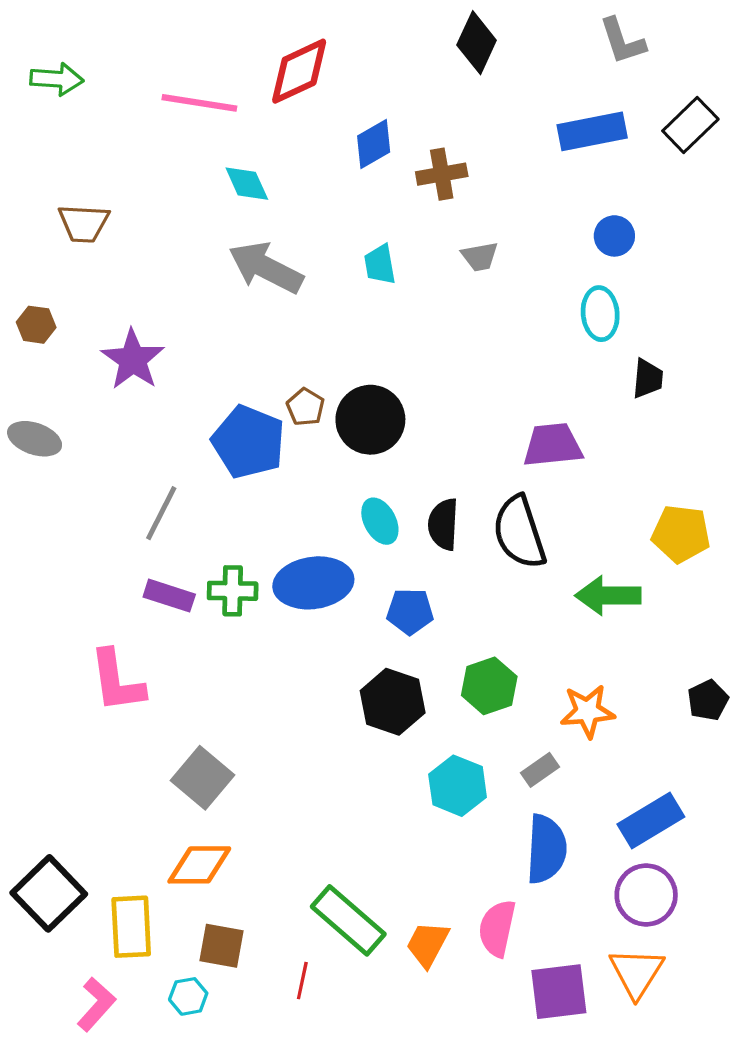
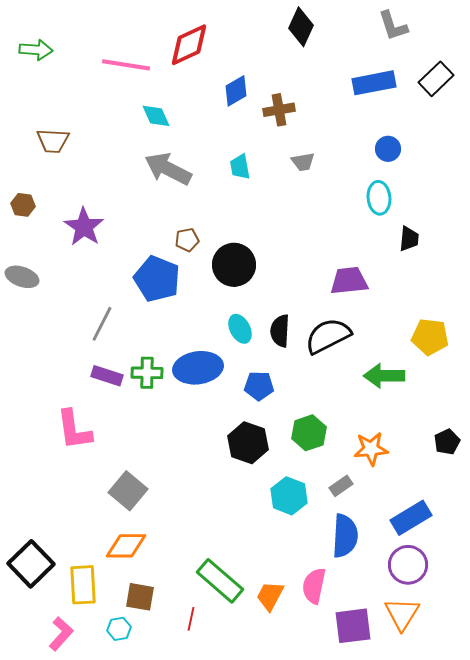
brown pentagon: (305, 407) -> (187, 240), moved, turned 30
black semicircle: (519, 532) -> (328, 336), turned 81

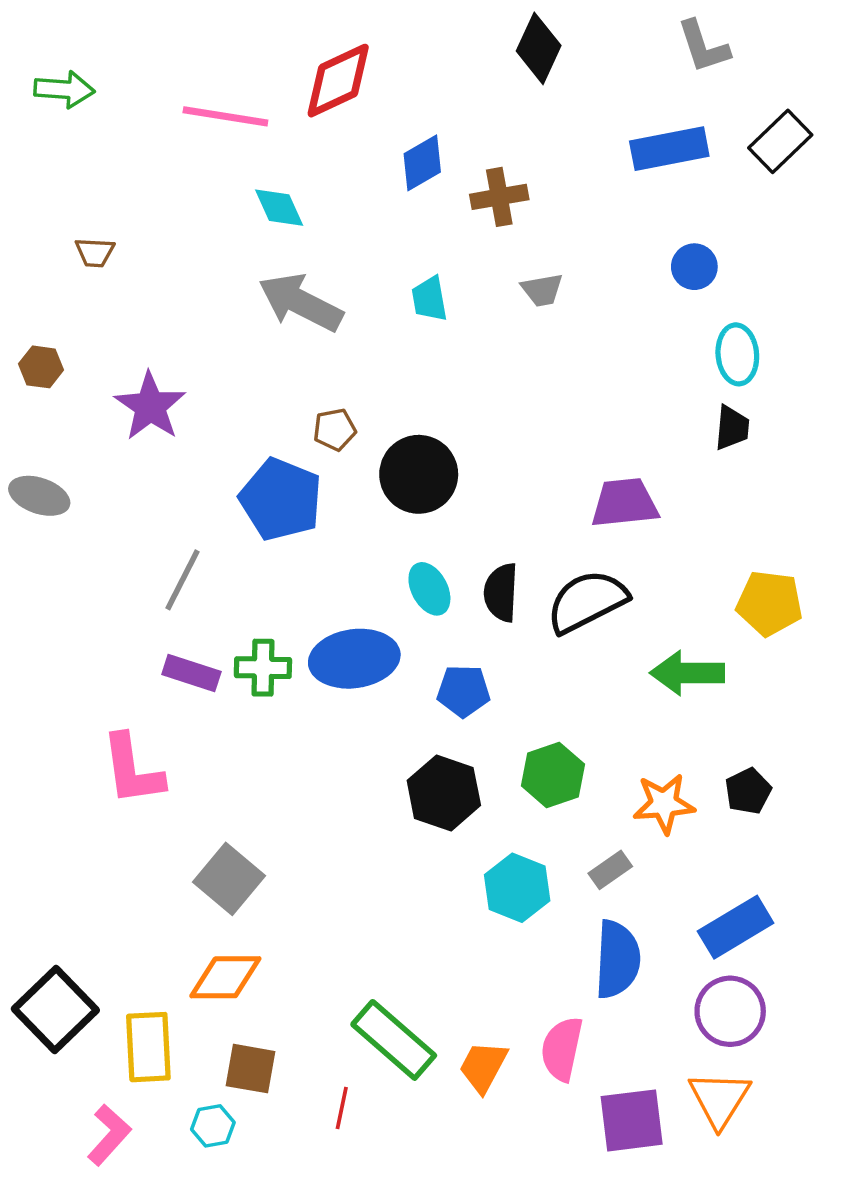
brown trapezoid: (53, 141) -> (95, 252), size x0.7
cyan ellipse: (379, 198) -> (737, 354), moved
black pentagon: (447, 442) -> (748, 791), moved

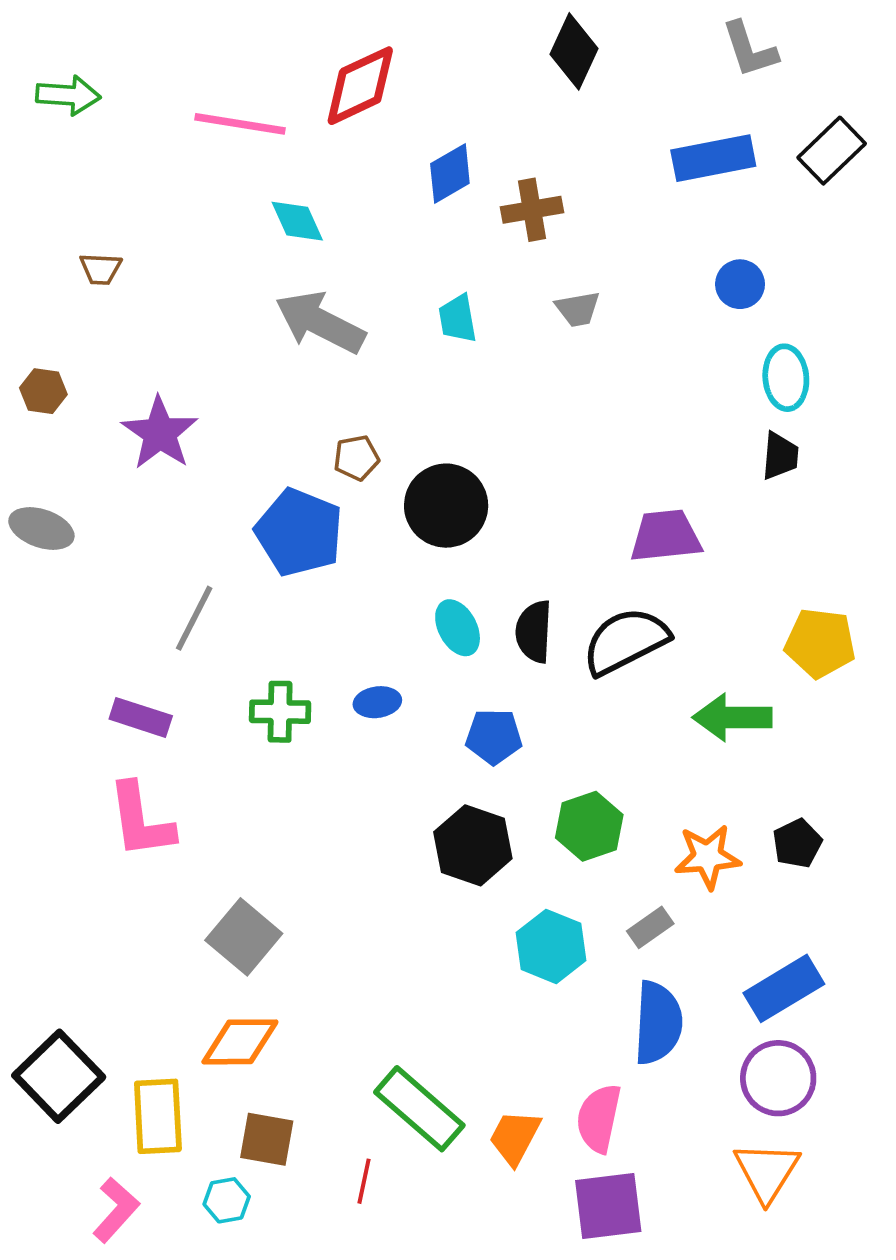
blue ellipse: (354, 659) -> (377, 702), size x0.5
purple rectangle: (191, 673) -> (141, 717), moved
purple square: (632, 1120) -> (608, 1206), moved

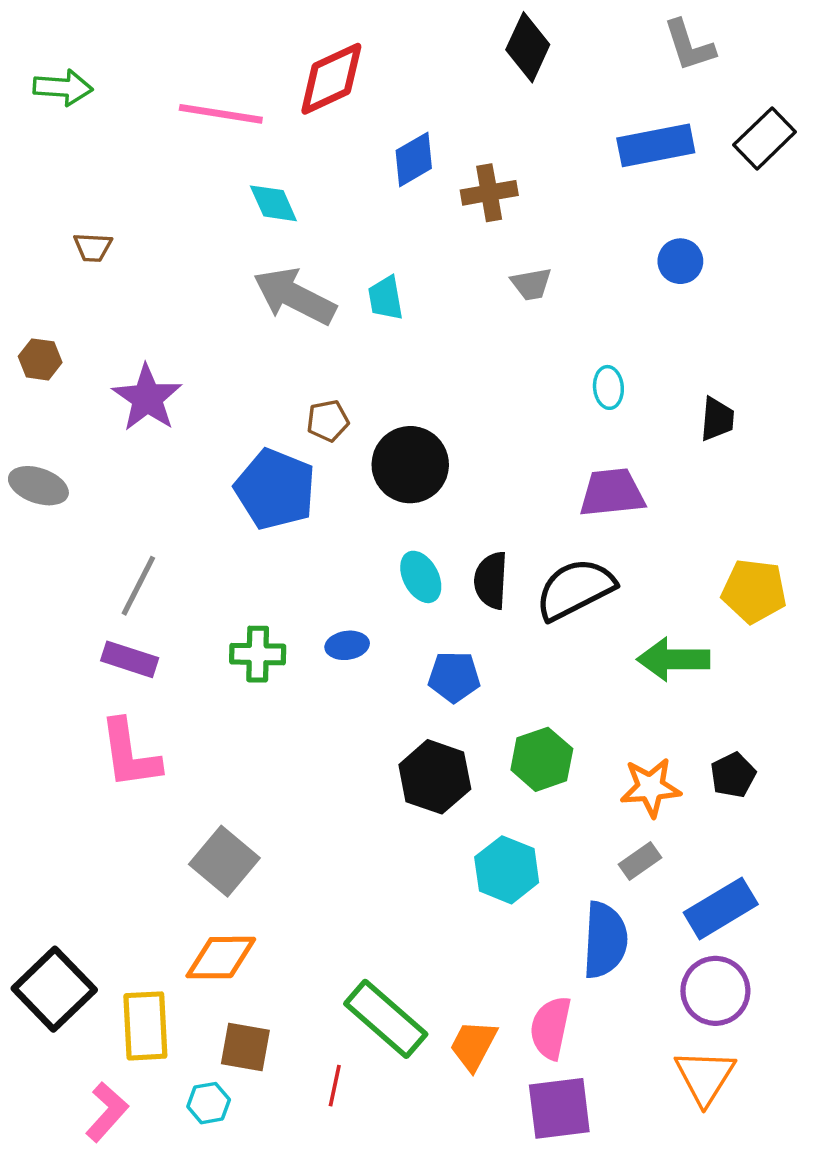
cyan trapezoid: (458, 319) -> (386, 298), moved
cyan ellipse: (786, 378) -> (608, 387), moved, size x0.7
gray line: (194, 618) -> (138, 586), moved
gray rectangle: (650, 927) -> (640, 861), moved

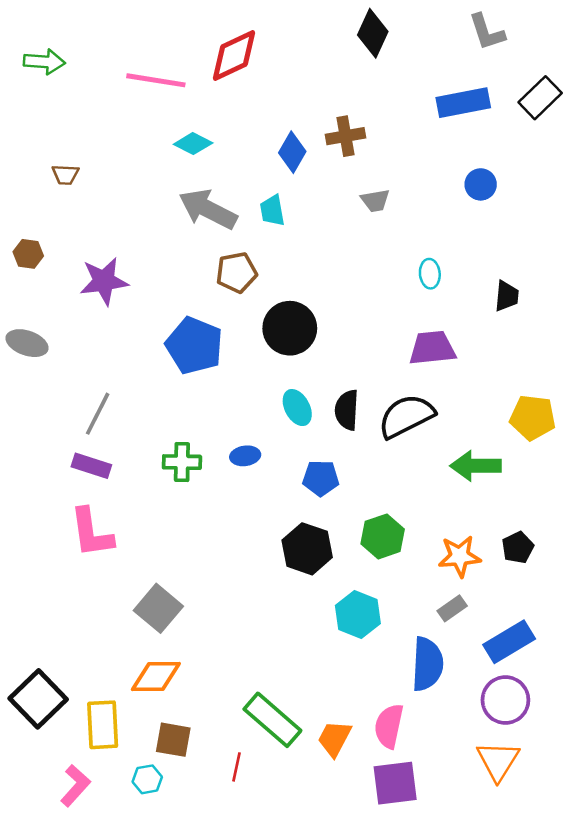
blue diamond: (414, 159) -> (292, 152), moved, turned -30
cyan diamond: (273, 203) -> (193, 144), turned -39
purple star: (147, 398) -> (104, 281), turned 30
brown pentagon: (328, 421) -> (236, 272), moved, size x1.4

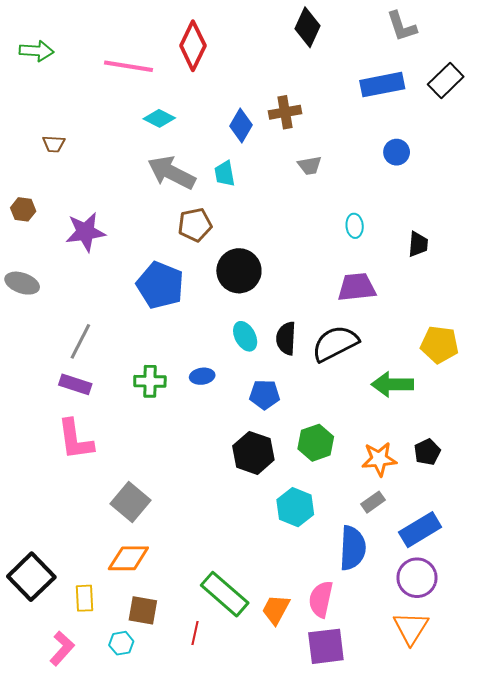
red diamond: (234, 56) -> (193, 46), turned -39
yellow rectangle: (103, 725) -> (84, 598), size x0.7

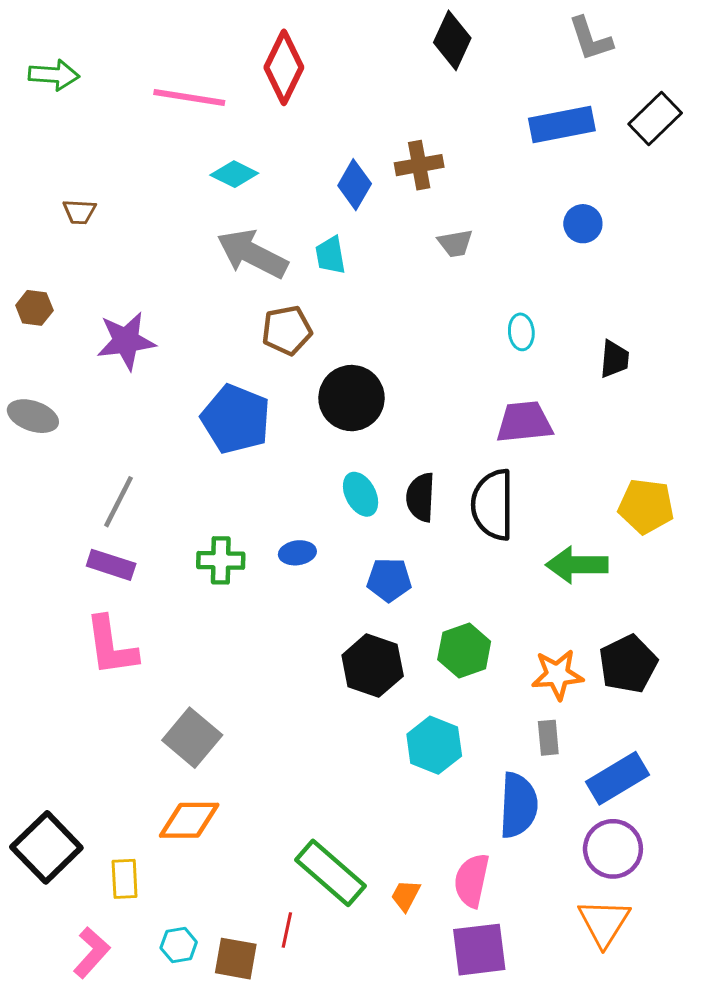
black semicircle: (335, 343) -> (493, 505), turned -63
black pentagon: (427, 452) -> (628, 664), size x1.5
gray rectangle: (373, 502) -> (548, 738), turned -60
orange trapezoid: (276, 609) -> (406, 895), size x0.7
brown square: (143, 610) -> (236, 959), moved

